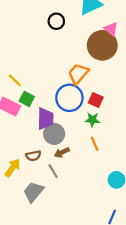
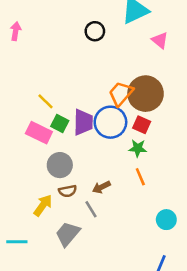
brown circle: (102, 45) -> (146, 94), moved
purple trapezoid: (45, 119) -> (83, 122), moved
gray circle: (54, 134) -> (60, 165), moved

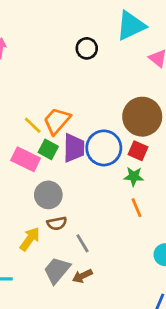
orange trapezoid: (121, 94) -> (57, 121), moved
brown arrow: (101, 187) -> (82, 276), moved

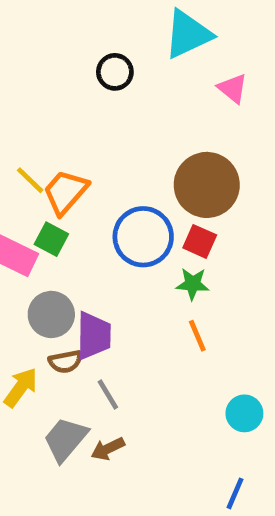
yellow line: (33, 125) -> (30, 180), moved
purple trapezoid: (74, 148) -> (94, 336), moved

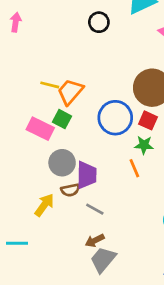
yellow line: (30, 180) -> (50, 85), turned -30
orange line: (197, 336) -> (134, 168), moved
gray line: (108, 395) -> (95, 209), turned -30
gray trapezoid: (65, 439) -> (103, 260), moved

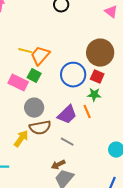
purple trapezoid: (87, 175) -> (67, 115), moved, turned 45
brown semicircle: (70, 190) -> (40, 128), size x1.5
gray line: (95, 209) -> (67, 142), moved

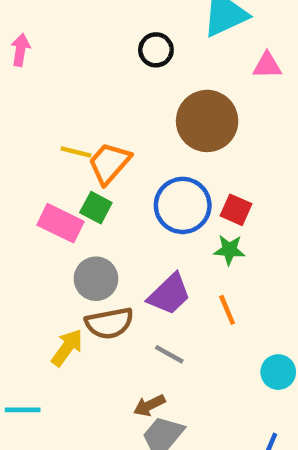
pink triangle: (111, 12) -> (267, 65), turned -40
brown circle: (100, 53) -> (207, 121), moved
orange line: (87, 112) -> (227, 310), moved

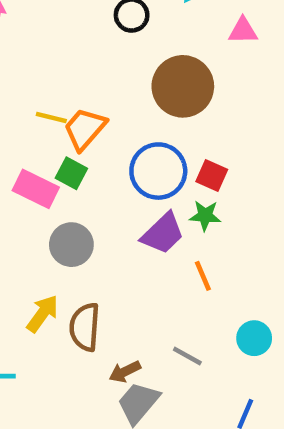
purple trapezoid: (169, 294) -> (163, 233), moved
brown semicircle: (109, 323) -> (85, 327), moved, turned 105
gray line: (169, 354) -> (187, 356), moved

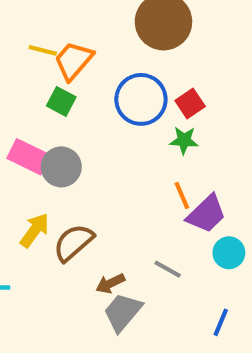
red square: (212, 176) -> (190, 104), turned 32
pink rectangle: (36, 189) -> (29, 157), moved
purple trapezoid: (163, 233) -> (206, 214), moved
brown semicircle: (85, 327) -> (74, 243), turned 45

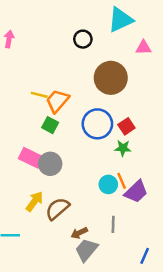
cyan circle: (229, 253) -> (108, 184), moved
gray line: (168, 269) -> (113, 224), turned 63

